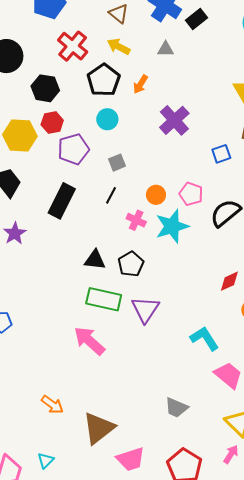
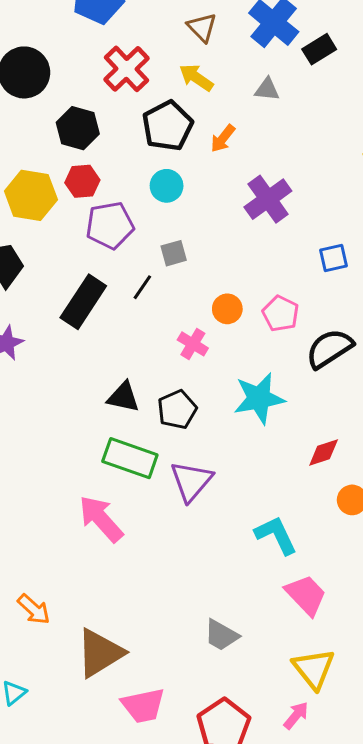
black line: (111, 195) -> (142, 287), moved
cyan star: (172, 226) -> (259, 398), moved

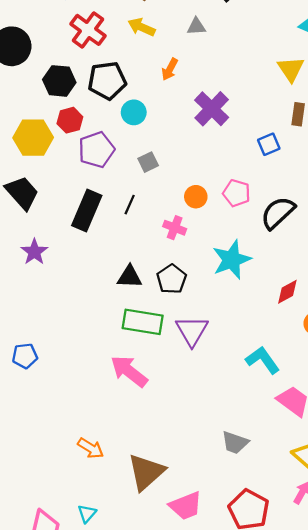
black pentagon: (168, 126) -> (107, 81), moved, turned 30
black line: (142, 287) -> (130, 205), moved

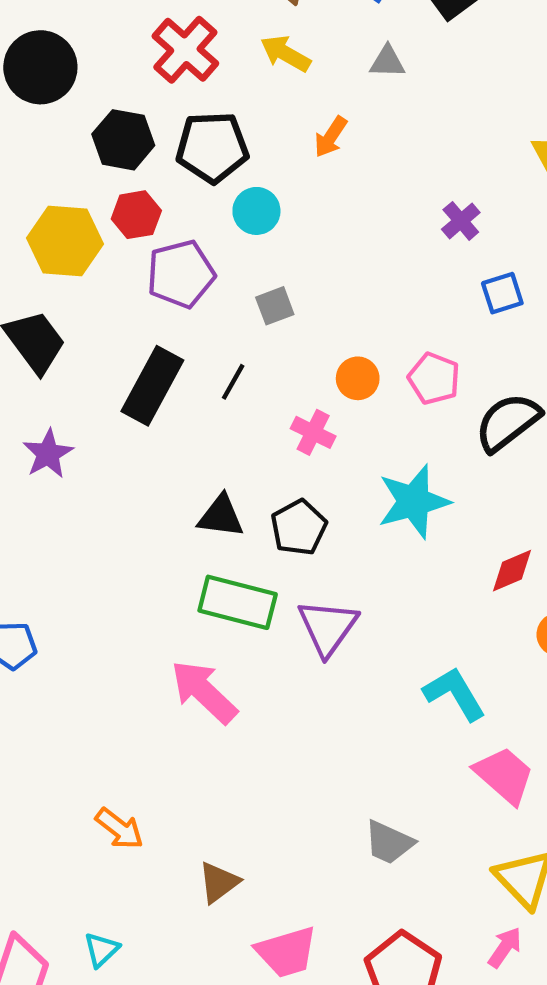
purple cross: (212, 109) -> (461, 221), moved, size x0.6
brown triangle: (146, 472) -> (219, 882), size x0.6

